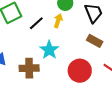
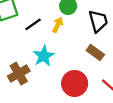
brown cross: (29, 68) -> (19, 74), turned -36

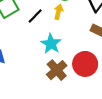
brown cross: (19, 74) -> (57, 70), moved

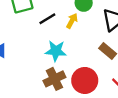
cyan star: (51, 44) -> (56, 51), turned 30

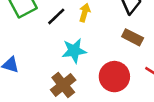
brown cross: (54, 79) -> (63, 85), moved

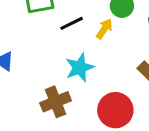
cyan star: (74, 51) -> (80, 68), turned -30

